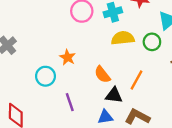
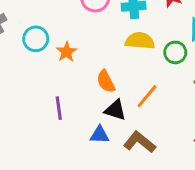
cyan circle: (45, 76) -> (36, 39), moved

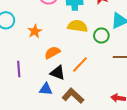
orange star: (67, 52) -> (35, 31), moved
orange semicircle: (106, 81) -> (52, 53), turned 84

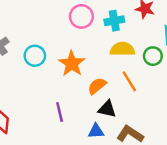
orange star: (35, 31) -> (72, 64), size x1.5
orange line: (80, 64) -> (129, 81), moved, turned -66

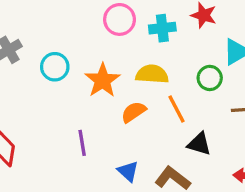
yellow semicircle: (122, 49) -> (152, 74), moved
black triangle: (107, 109) -> (199, 144), moved
blue triangle: (96, 131) -> (128, 171), turned 42

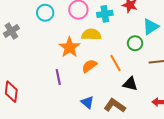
cyan circle: (55, 67) -> (45, 13), moved
yellow semicircle: (152, 74) -> (91, 35), moved
purple line: (82, 143) -> (58, 77), moved

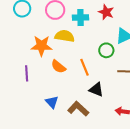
orange star: (69, 47) -> (41, 46), turned 30
orange semicircle: (89, 66) -> (58, 67), turned -112

